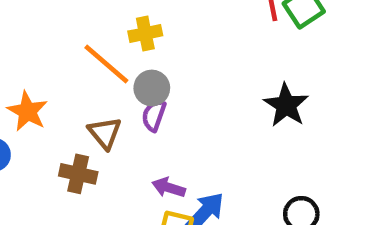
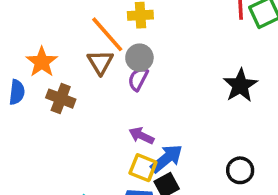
brown triangle: (105, 133) -> (100, 62), moved
brown cross: (78, 174) -> (61, 99), moved

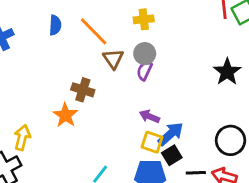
orange line: (107, 34) -> (94, 31), moved
orange star: (42, 62) -> (65, 115), moved
blue semicircle: (17, 92) -> (55, 25), moved
black circle: (240, 170) -> (231, 140), size x1.4

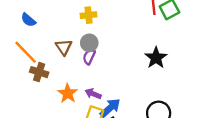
blue semicircle: (55, 25) -> (28, 20), moved, turned 126
orange line: (94, 31) -> (26, 52), moved
orange star: (65, 115) -> (68, 93), moved

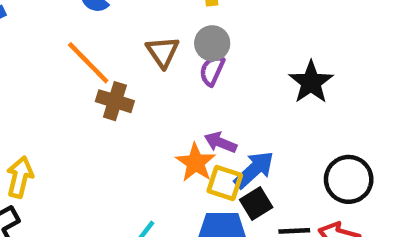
black star: (156, 58) -> (311, 82), moved
orange star: (68, 93) -> (196, 163), moved

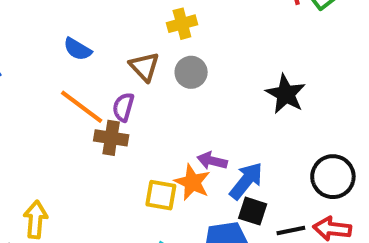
brown triangle: (163, 52) -> (144, 67), moved
purple semicircle: (212, 70) -> (123, 107), moved
yellow square: (225, 183) -> (161, 195), moved
black square: (256, 204) -> (253, 211), turned -32

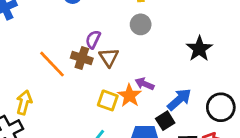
brown triangle: (144, 67) -> (109, 57), moved
orange line: (82, 107) -> (52, 64), moved
blue arrow: (246, 181) -> (179, 99), moved
black square: (253, 211) -> (165, 121), turned 30

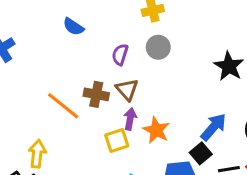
purple semicircle: (93, 39) -> (120, 54), moved
purple arrow: (145, 84) -> (130, 119), moved, turned 84
yellow square: (108, 100) -> (117, 141), moved, turned -30

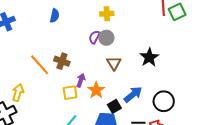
blue semicircle: (73, 27) -> (55, 16), turned -120
purple semicircle: (120, 54) -> (94, 37), moved
brown triangle: (127, 90) -> (114, 63), moved
black square: (201, 153) -> (114, 106), moved

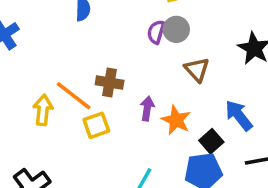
yellow arrow: (18, 93) -> (43, 110), moved
yellow square: (70, 93) -> (96, 125), moved
blue arrow: (133, 94) -> (239, 115), turned -78

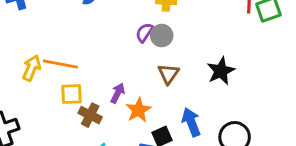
brown cross: (110, 83) -> (90, 115), moved
orange line: (74, 96) -> (60, 64), turned -44

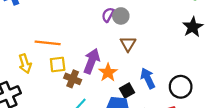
yellow arrow: (32, 68) -> (25, 64), moved, turned 144
black star: (221, 71) -> (193, 27), moved
purple arrow: (118, 93) -> (92, 61), size x1.6

